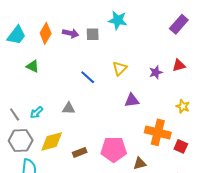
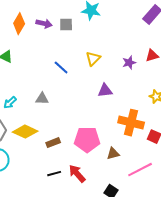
yellow diamond: (52, 141) -> (25, 132), turned 40

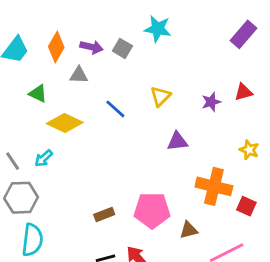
gray square: (66, 25) -> (122, 48), turned 32
gray triangle: (42, 99) -> (79, 75), moved
yellow diamond: (25, 132) -> (65, 123), moved

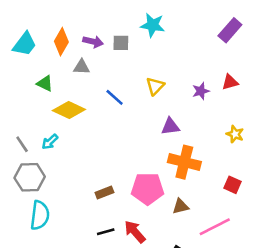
gray square: (122, 48) -> (121, 43), turned -30
orange cross: (214, 186) -> (184, 162), moved

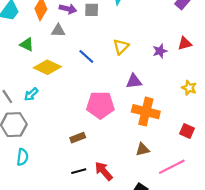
pink pentagon: (148, 189) -> (100, 105), moved
cyan semicircle: (40, 215) -> (22, 157), size x0.7

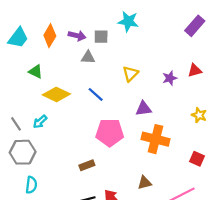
gray triangle: (58, 30) -> (88, 57), moved
blue line: (86, 56) -> (96, 94), moved
brown triangle: (143, 149) -> (145, 183), moved

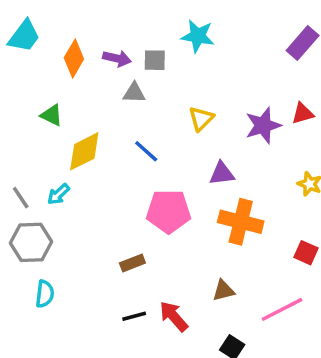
cyan trapezoid: (18, 38) -> (24, 36), moved
purple star: (170, 78) -> (263, 125), size x1.5
yellow diamond: (56, 94) -> (84, 151), turned -52

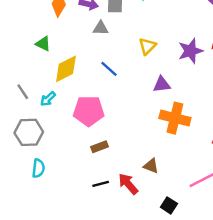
gray line: (21, 198) -> (23, 92), moved
pink pentagon: (169, 211) -> (89, 111), moved
brown triangle: (224, 290) -> (151, 166), moved, turned 35

